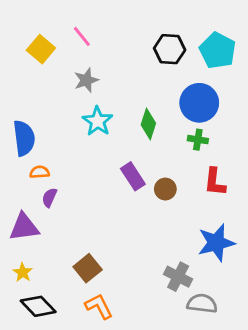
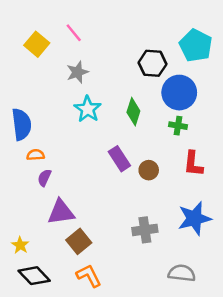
black hexagon: (170, 49) -> (153, 63), moved
purple triangle: (24, 227) -> (61, 212), moved
gray cross: (178, 277) -> (145, 230), moved, turned -35

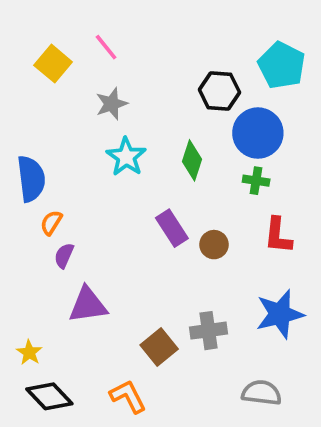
orange semicircle: (35, 155) -> (51, 223), turned -54
brown square: (79, 241) -> (159, 347), moved

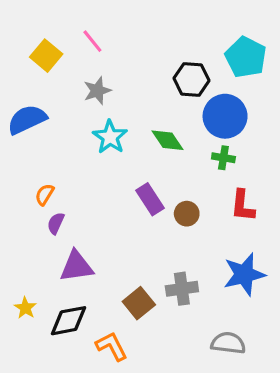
green diamond: (192, 160) -> (168, 140), turned -52
blue semicircle: (31, 179) -> (27, 119), moved, turned -108
black diamond: (49, 396) -> (69, 321), moved, turned -57

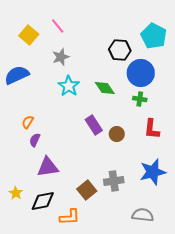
orange L-shape: (112, 346) -> (70, 217), turned 115

